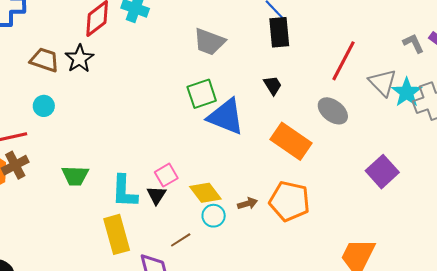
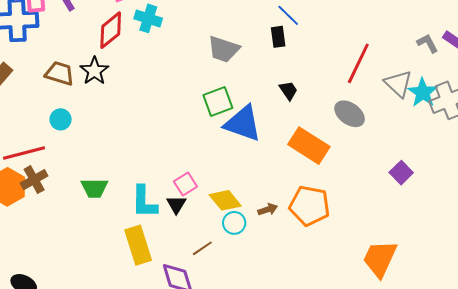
black rectangle: (279, 32) -> (278, 37), moved, size x0.7
purple square: (382, 172) -> (401, 173), size x0.7

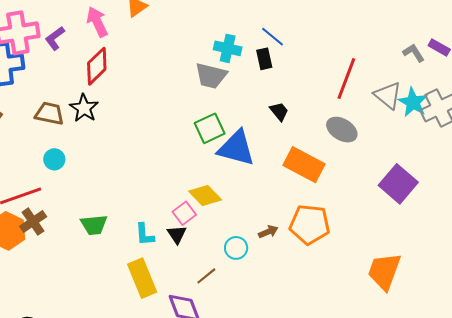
cyan cross: (148, 18) -> (228, 48), moved
purple square: (401, 173) -> (398, 184), size x1.6
yellow diamond: (225, 200) -> (205, 195), moved
cyan L-shape: (144, 202) -> (145, 234), size x0.7

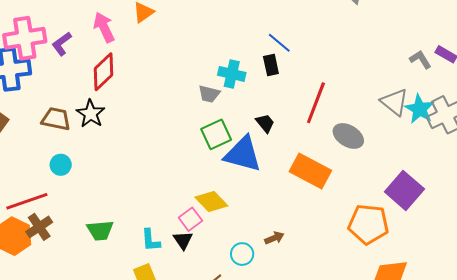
cyan cross: (228, 48) -> (232, 74), moved
gray trapezoid: (211, 76) -> (209, 94), moved, size x0.7
red line: (346, 79) -> (316, 103), moved
black trapezoid: (279, 111) -> (265, 123), moved
orange pentagon: (310, 224) -> (368, 224), moved

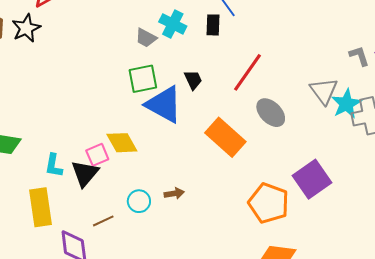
black triangle: (183, 240) -> (85, 173), size x1.4

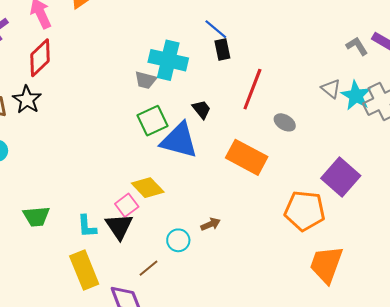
cyan cross: (173, 24) -> (168, 60), size x1.4
black rectangle: (213, 25) -> (222, 50), moved
gray triangle: (324, 91) -> (331, 89), size x0.7
gray ellipse: (271, 113) -> (285, 122), size x0.7

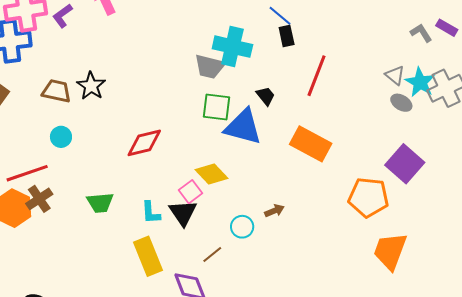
red diamond: (40, 58) -> (144, 143), moved, turned 30
gray trapezoid: (146, 80) -> (210, 66), size x1.4
green square: (152, 121) -> (217, 107), turned 32
gray ellipse: (285, 122) -> (401, 103), moved

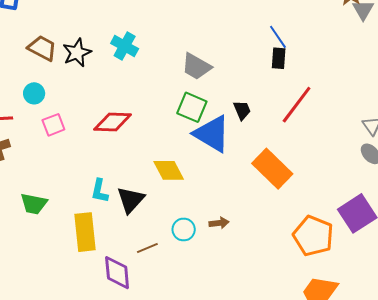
cyan cross: (232, 47) -> (125, 46), moved, size x0.7
pink square: (191, 192) -> (53, 125), moved
green trapezoid: (100, 203) -> (34, 204), moved

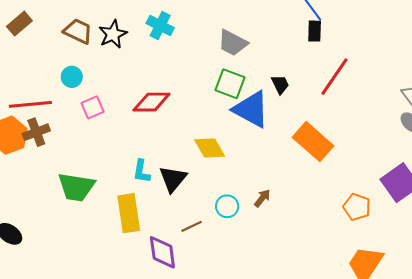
green trapezoid: (34, 204) -> (76, 187), size x1.4
brown arrow: (219, 223) -> (262, 198), turned -42
orange pentagon: (313, 236) -> (357, 207), size x0.7

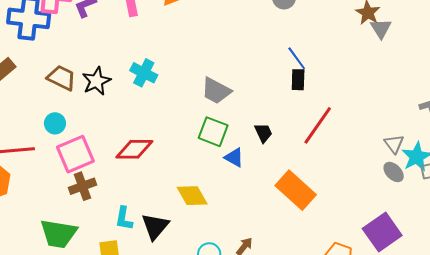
pink square: (92, 107) -> (75, 154), size x1.6
blue triangle: (251, 109) -> (234, 157), size x0.5
brown cross: (36, 132) -> (83, 186), moved

